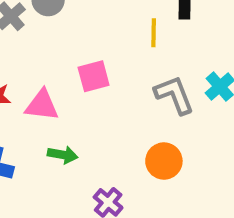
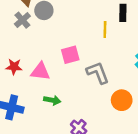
gray L-shape: (174, 95) -> (98, 73), moved
orange circle: (164, 161) -> (122, 100), moved

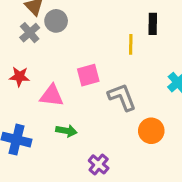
red star: (14, 67) -> (19, 77), moved

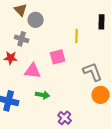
gray cross: (30, 33) -> (22, 39), moved, turned -32
yellow line: (131, 44) -> (77, 36), moved
gray L-shape: (122, 97) -> (93, 72), moved

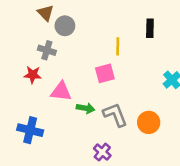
pink square: (58, 57) -> (105, 73), moved
gray L-shape: (93, 72) -> (115, 115), moved
green arrow: (43, 95) -> (86, 108), moved

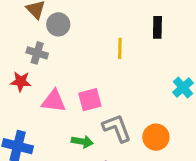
pink square: (105, 73) -> (90, 100), moved
green arrow: (86, 108) -> (82, 142), moved

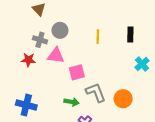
gray circle: (58, 24) -> (60, 30), moved
black rectangle: (157, 27) -> (130, 35), moved
pink triangle: (54, 101) -> (56, 56), moved

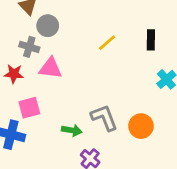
gray circle: (60, 30) -> (48, 26), moved
yellow line: (98, 37) -> (107, 43), turned 48
pink square: (77, 72) -> (29, 108), moved

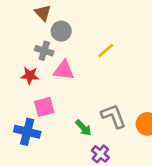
yellow line: (107, 43) -> (106, 51), moved
green arrow: (72, 130) -> (83, 128), turned 36

